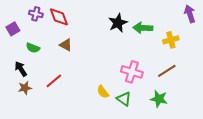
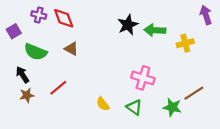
green semicircle: (33, 48) -> (35, 52), size x1.5
brown line: (167, 71) -> (194, 93), moved
yellow semicircle: (103, 92) -> (103, 104), moved

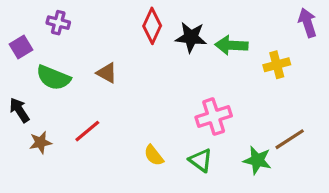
red diamond: (64, 18) -> (152, 26), moved, turned 45
black star: (128, 25) -> (191, 37), turned 30
black arrow: (22, 75) -> (19, 110), moved
pink cross: (143, 78) -> (214, 117), turned -35

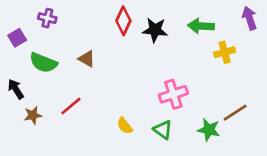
green arrow: (231, 45) -> (201, 26), moved

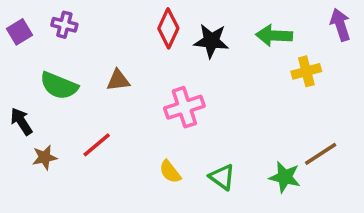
purple square: (17, 38) -> (20, 32), moved
brown triangle: (87, 59) -> (118, 80), turned -36
pink cross: (173, 94) -> (184, 107), moved

